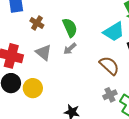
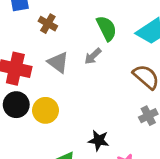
green semicircle: (70, 28) -> (107, 28), moved

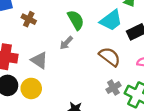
gray triangle: (58, 62) -> (39, 60), moved

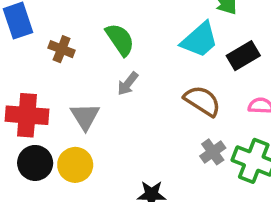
green semicircle: (76, 20) -> (120, 40), moved
gray triangle: (39, 60) -> (85, 117), turned 30

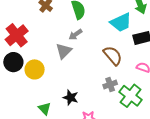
red cross: (27, 115) -> (17, 35), turned 30
gray triangle: (85, 117) -> (64, 51), moved

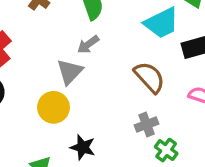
yellow circle: (35, 69) -> (53, 107), moved
green cross: (131, 96) -> (166, 150), moved, size x0.6

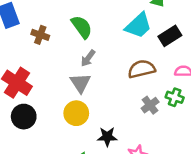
brown semicircle: (149, 77) -> (142, 69), turned -44
green cross: (166, 150) -> (175, 97), moved

